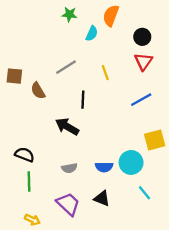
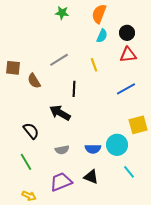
cyan semicircle: (92, 33) -> (102, 36), moved
red triangle: (143, 62) -> (128, 55), turned 48
black semicircle: (24, 155) -> (31, 131), moved, turned 30
green line: (29, 182) -> (26, 162), turned -30
purple trapezoid: (68, 204) -> (61, 182), turned -65

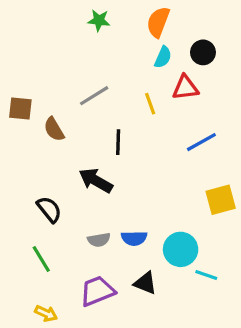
red triangle: (128, 55) -> (185, 88), moved
cyan circle: (117, 145) -> (181, 249), moved
blue semicircle: (93, 149) -> (134, 238), moved
cyan line: (129, 172) -> (206, 275), turned -32

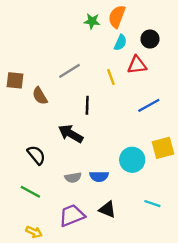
green star: (99, 20) -> (92, 21), moved
cyan circle: (181, 249) -> (132, 160), moved
green line: (41, 259) -> (30, 192), turned -30

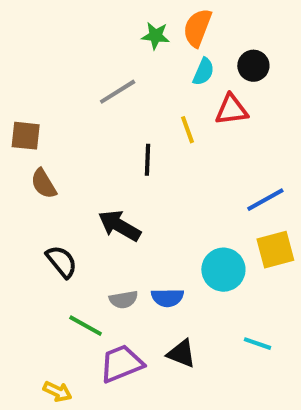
gray line: (69, 71) -> (118, 92), moved
brown semicircle: (40, 96) -> (44, 184), moved
black line: (87, 105) -> (148, 160), moved
blue line: (149, 105) -> (265, 200), moved
green line: (30, 192) -> (86, 326), moved

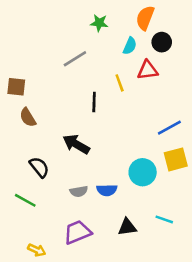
orange semicircle: (197, 28) -> (145, 18), moved
green line: (86, 326) -> (25, 200), moved
black triangle: (181, 354) -> (127, 227), moved, turned -30

